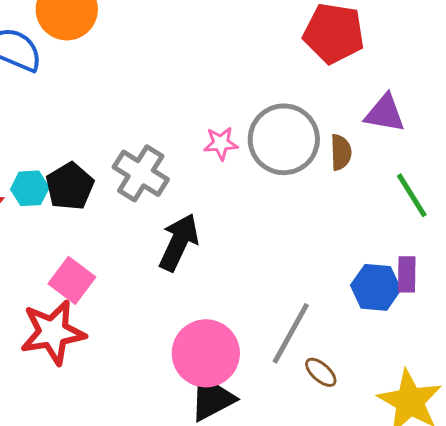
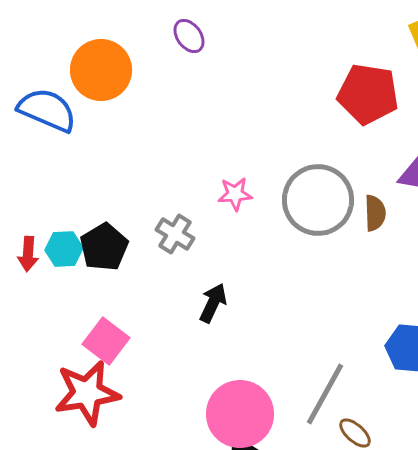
pink star: (221, 143) -> (235, 194), moved
gray cross: (141, 173) -> (175, 234), size x0.7
black arrow: (179, 242) -> (213, 303), size x0.7

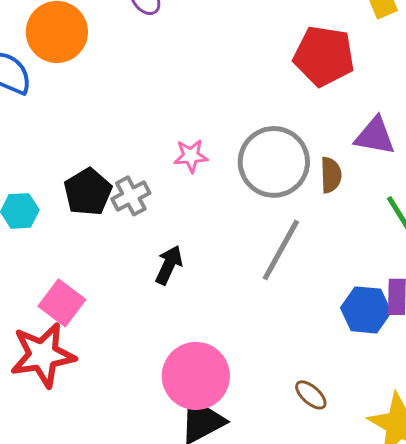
gray cross: (175, 234) -> (131, 196), turned 30
black pentagon: (104, 247) -> (88, 192), moved
gray line: (325, 394) -> (281, 250), moved

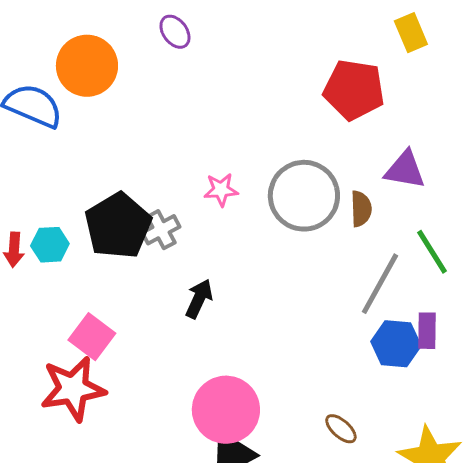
black pentagon: (88, 192) -> (118, 226), size x1.4
gray line: (281, 250) -> (380, 284), moved

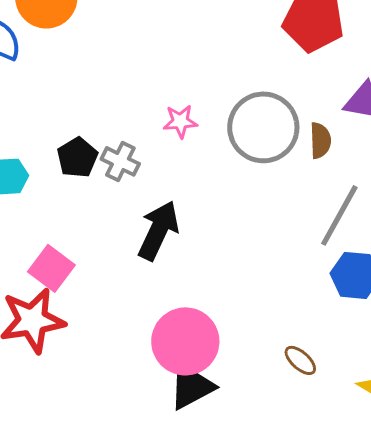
black pentagon: (118, 226) -> (77, 157), size x0.6
gray cross: (161, 230) -> (120, 161), turned -36
black arrow: (199, 299) -> (158, 230), size x1.5

